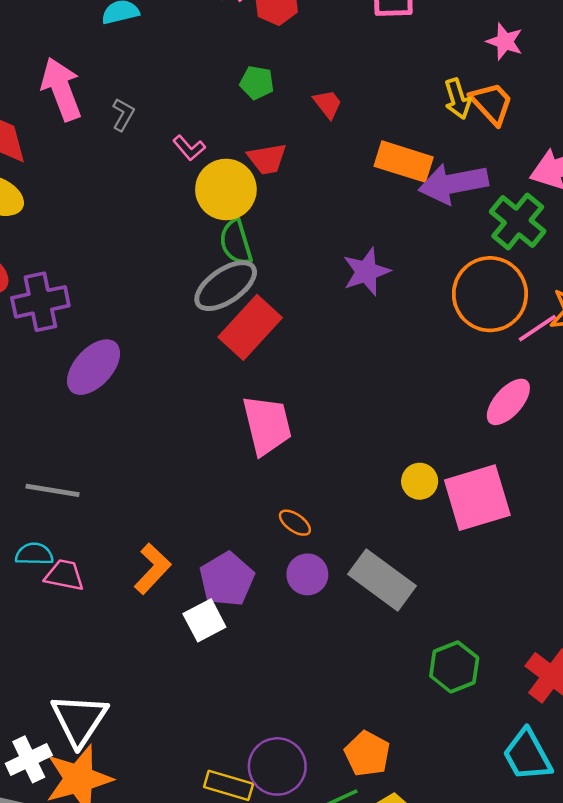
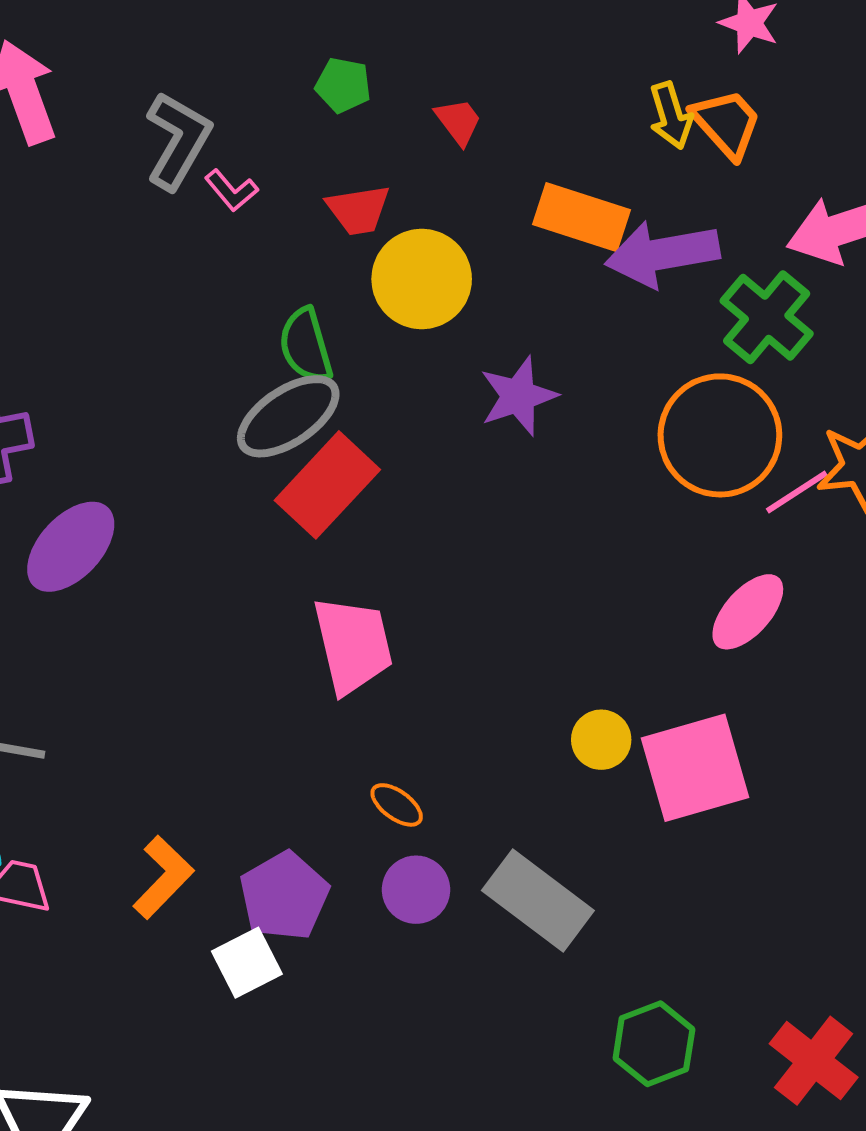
gray L-shape: (123, 115) -> (178, 140), moved, size x1.8
yellow circle: (226, 189) -> (422, 279), moved

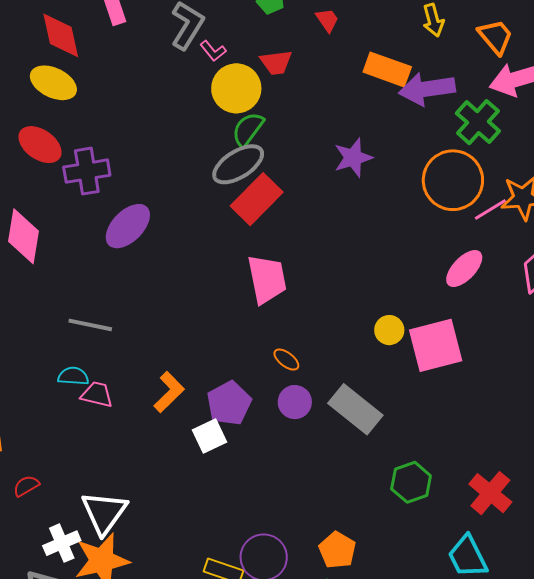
orange trapezoid: (726, 123) -> (496, 37), moved
yellow circle: (422, 279) -> (236, 88), moved
green semicircle: (306, 346) -> (248, 129), turned 51

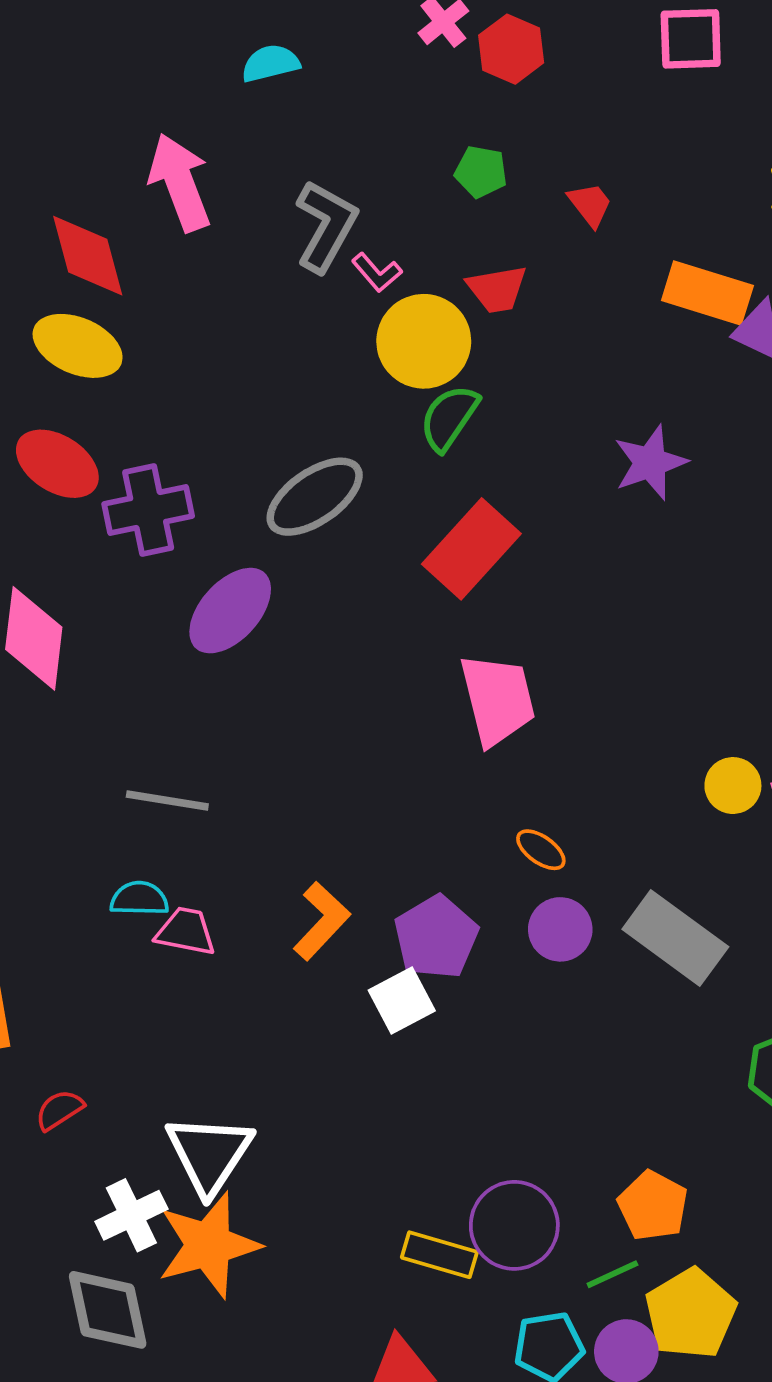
gray ellipse: (238, 164) -> (315, 497), moved

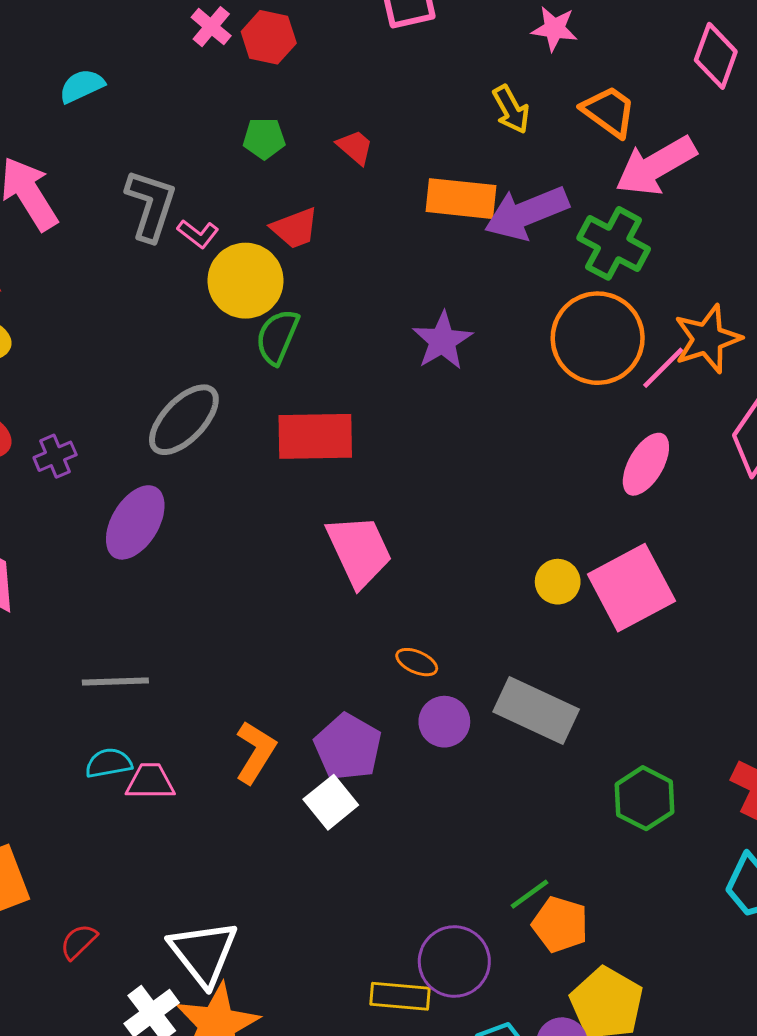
purple cross: (148, 510) -> (55, 456), size x0.6
red rectangle: (471, 549) -> (315, 436), turned 58
green line: (612, 1274) -> (530, 894), moved

